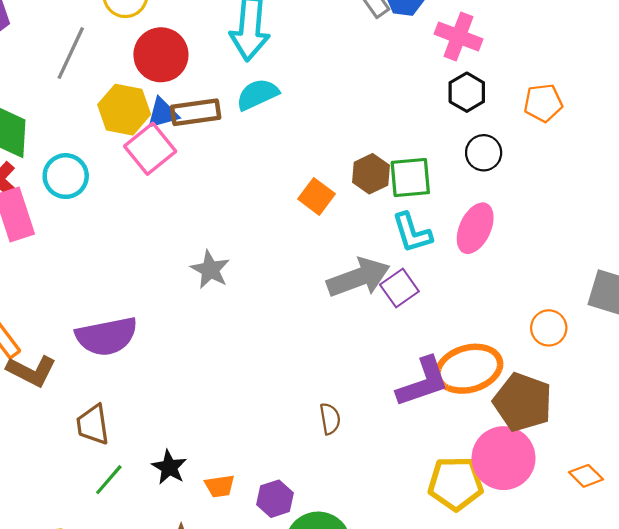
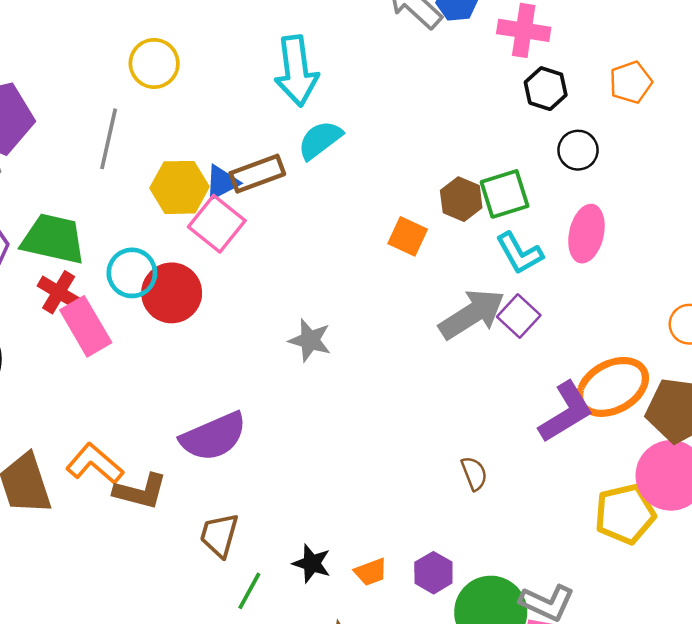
red circle: (161, 55) -> (172, 293), moved
brown trapezoid: (93, 425) -> (219, 535), turned 36

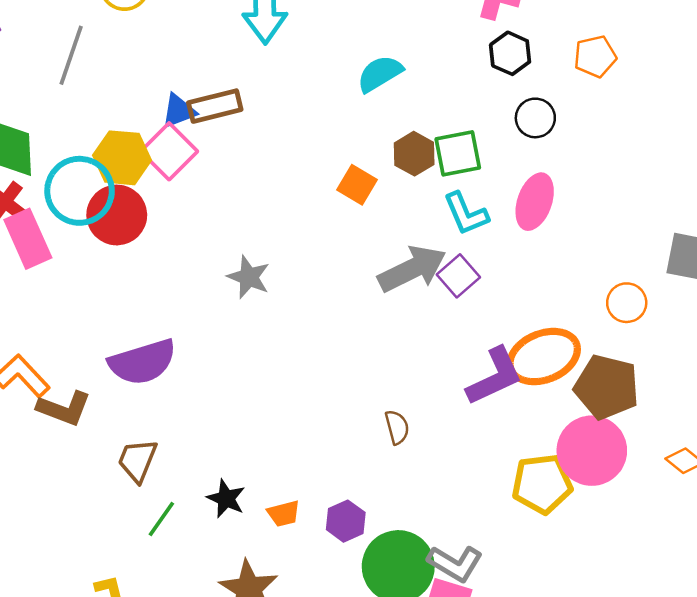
cyan semicircle: (320, 140) -> (380, 74), moved
yellow hexagon: (180, 187) -> (122, 158), moved
cyan circle: (132, 273) -> (80, 191), size x1.4

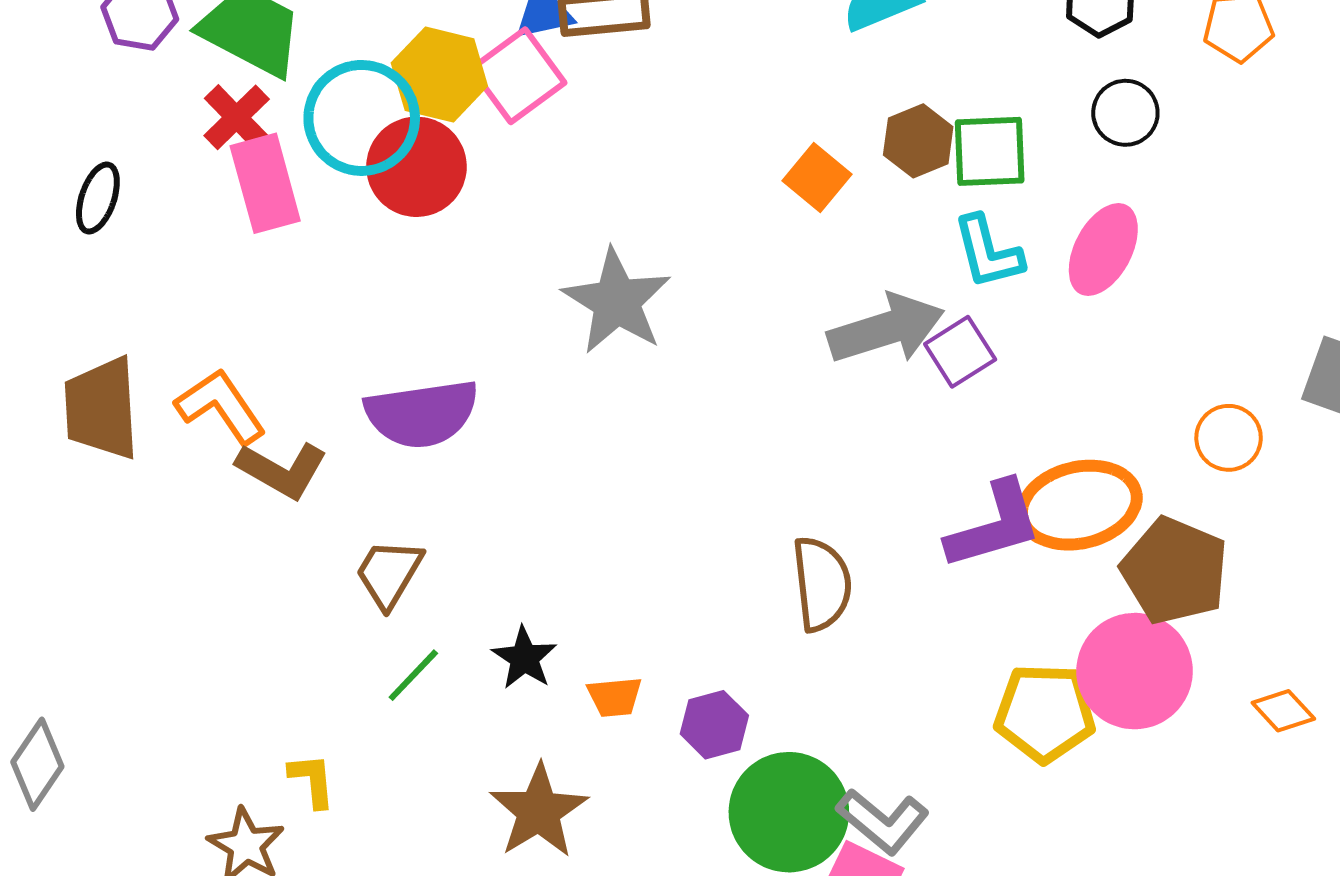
gray star: (249, 277) -> (617, 301), size x1.5
brown semicircle: (397, 427) -> (822, 584), size x1.6

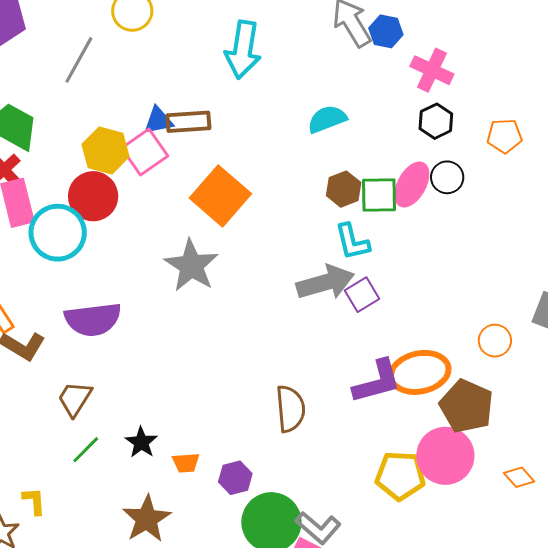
cyan circle: (362, 118) -> (58, 233), moved
orange square: (817, 178) -> (220, 196), moved, size x1.8
pink ellipse: (1103, 250) -> (412, 184), moved
cyan L-shape: (988, 252) -> (352, 242), moved

